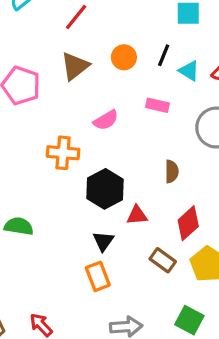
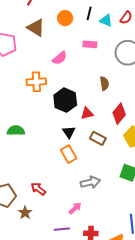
brown triangle: (75, 66) -> (36, 28), turned -42
brown rectangle: (163, 260) -> (98, 138), moved

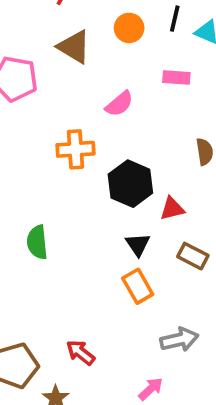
green semicircle: (16, 131) -> (37, 242), turned -96

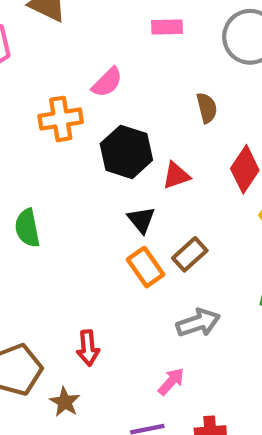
pink semicircle: (119, 104) -> (107, 82), moved
brown rectangle: (193, 256) -> (190, 254), moved, turned -64
red arrow: (80, 353) -> (88, 348), turned -128

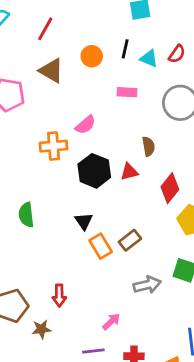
red triangle: (176, 176) -> (129, 172), moved
black triangle: (141, 220) -> (84, 221), moved
gray arrow: (198, 323) -> (147, 285), moved
brown star: (65, 402) -> (41, 329), turned 30

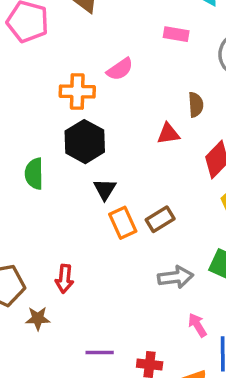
black hexagon: (94, 171) -> (85, 142), moved
pink arrow: (111, 321) -> (197, 325), moved, turned -84

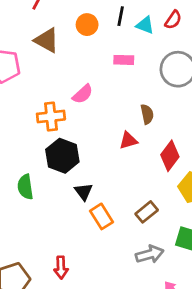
brown rectangle: (160, 219) -> (147, 212), moved

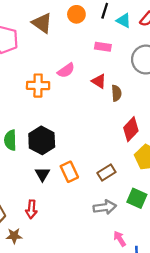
red triangle: (128, 140) -> (99, 81), moved, turned 42
black hexagon: (62, 156) -> (42, 140), moved
black triangle: (84, 192) -> (42, 174), moved

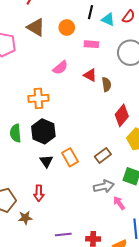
orange circle: (76, 14) -> (67, 27), moved
orange cross: (38, 86) -> (38, 98), moved
pink arrow: (120, 239) -> (119, 203), moved

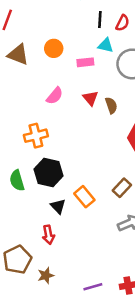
black line: (91, 12) -> (100, 20), moved
cyan triangle: (108, 20) -> (106, 45), moved
red triangle: (90, 75) -> (90, 98), turned 32
red arrow: (39, 193) -> (48, 235), moved

